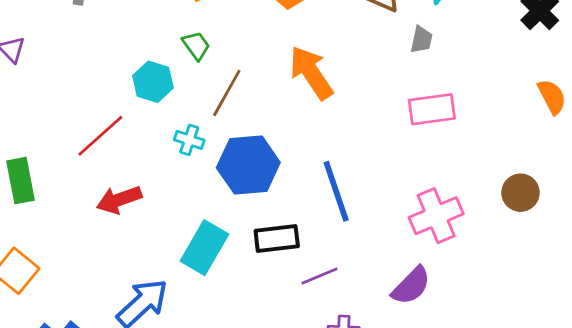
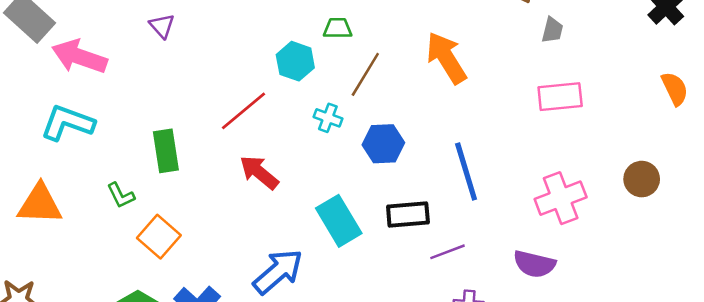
green trapezoid: (196, 46) -> (338, 28), turned -56
blue hexagon: (248, 165) -> (383, 144), size x0.7
red arrow: (119, 200) -> (259, 172), turned 57
cyan rectangle: (204, 248) -> (339, 221), turned -63
purple semicircle: (411, 286) -> (534, 264), turned 57

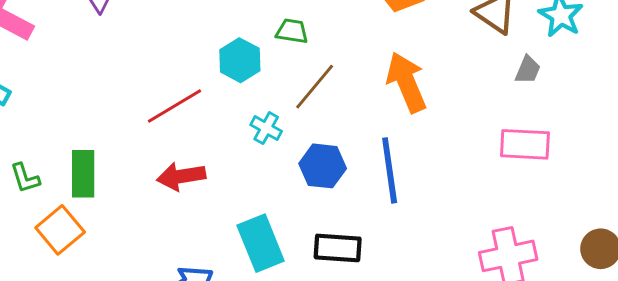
green rectangle: (166, 151) -> (83, 174), moved
blue line: (466, 171) -> (390, 170), moved
red arrow: (259, 172) -> (181, 176), turned -57

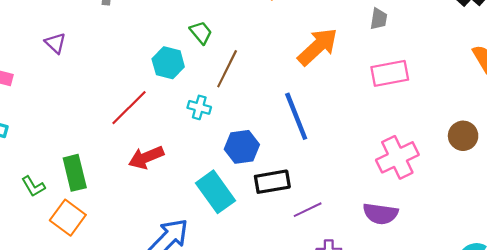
green trapezoid: (292, 31) -> (201, 33), turned 55
orange arrow: (407, 82) -> (318, 47), moved, turned 84
blue hexagon: (323, 166) -> (242, 147), moved

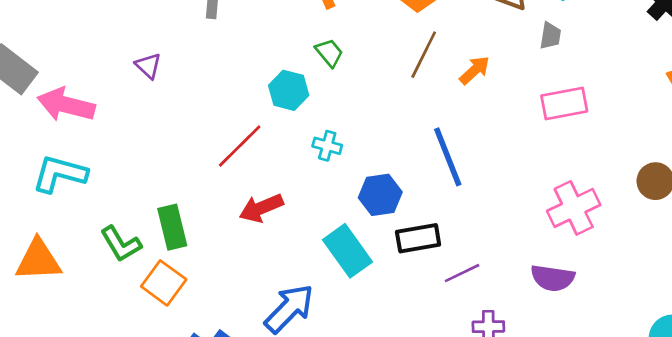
orange arrow: (318, 47) -> (475, 70), size x0.6
brown line: (227, 69) -> (424, 55), moved
green L-shape: (33, 186) -> (121, 244), size x1.4

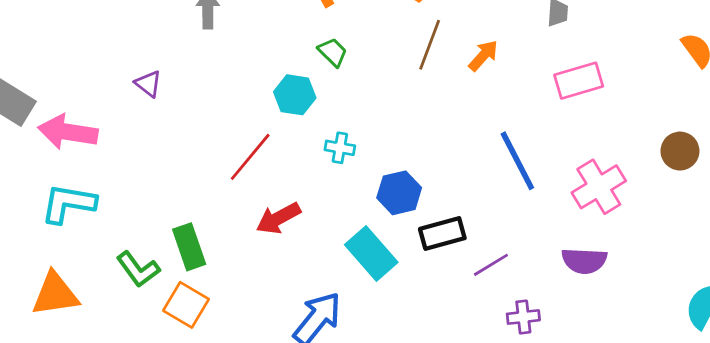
blue line: (448, 157) -> (517, 161), moved

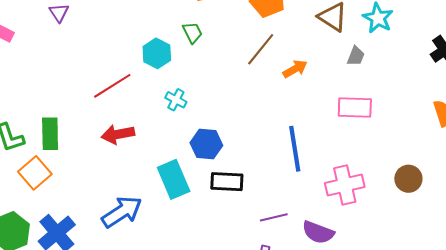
purple line: (491, 265) -> (274, 217), moved

